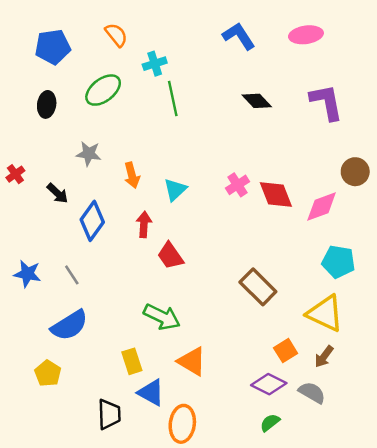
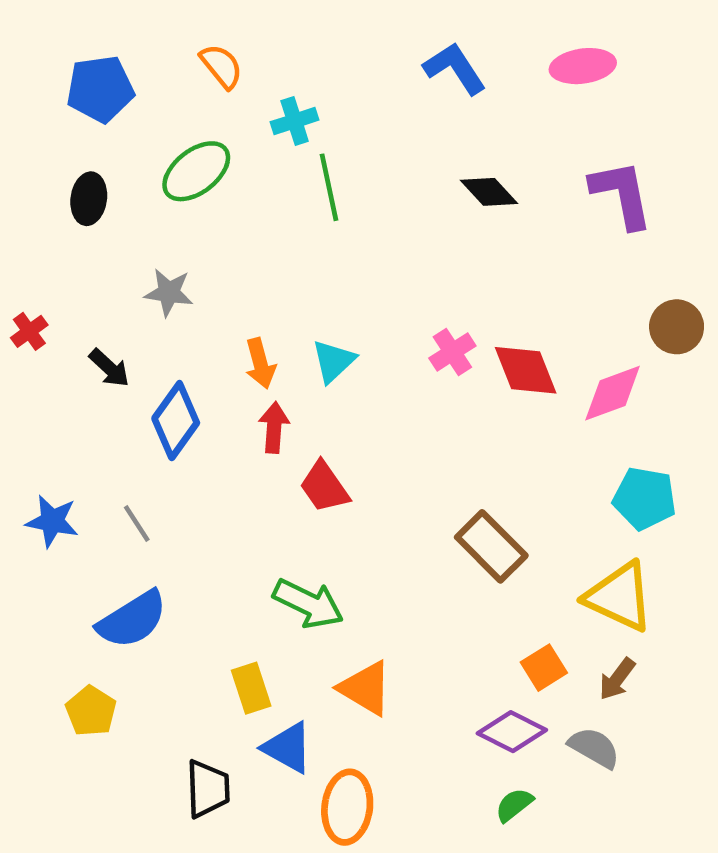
orange arrow: (132, 175) -> (260, 363), moved

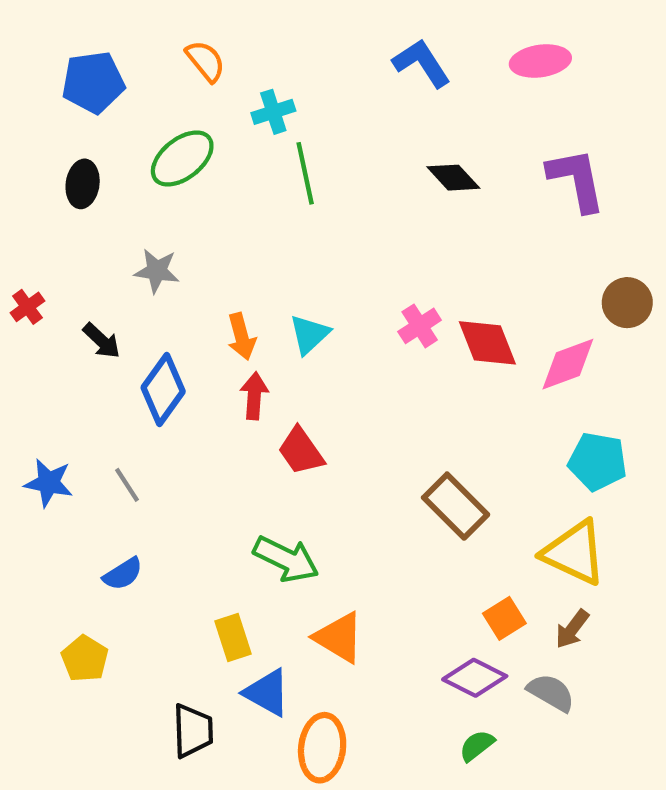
blue semicircle: (132, 620) -> (123, 574), size x0.6

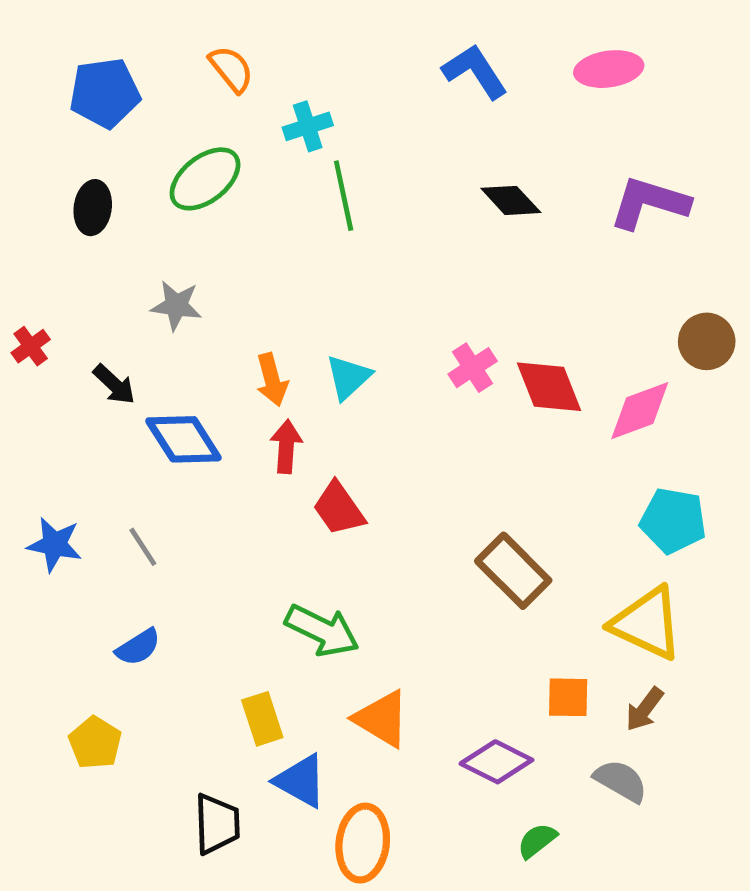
purple L-shape: (576, 180) -> (649, 203), turned -62
blue diamond: (163, 390) -> (184, 439), turned -68
orange square: (504, 618) -> (568, 697), turned 33
purple diamond: (475, 678) -> (496, 762), moved

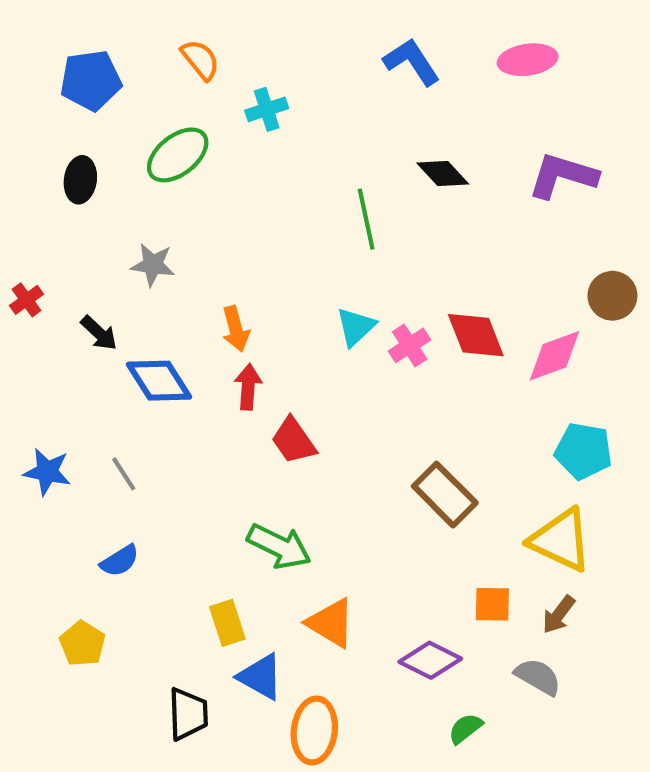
green line: (344, 196) -> (366, 219), moved
pink cross: (473, 368) -> (410, 345), moved
cyan triangle: (348, 377) -> (356, 327), moved

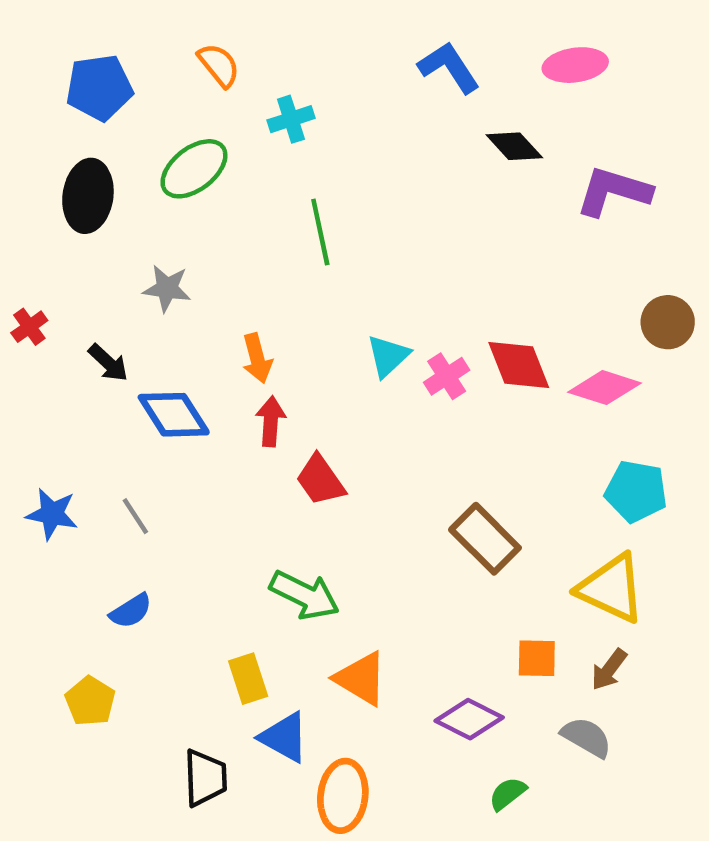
black diamond: (443, 174) -> (514, 146), moved
black ellipse: (80, 180) -> (88, 196), size x1.4
green line: (366, 219) -> (320, 232), moved
pink diamond: (554, 356) -> (605, 388), turned 38

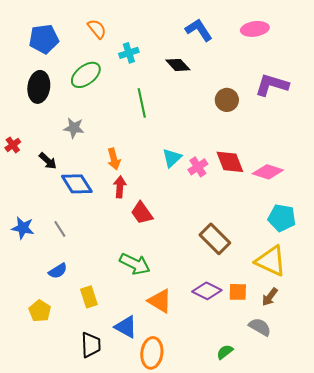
black diamond: (514, 146) -> (178, 65), moved
brown circle: (668, 322) -> (227, 100), moved
yellow rectangle: (248, 679) -> (89, 297), moved
purple diamond: (469, 719) -> (207, 291), moved

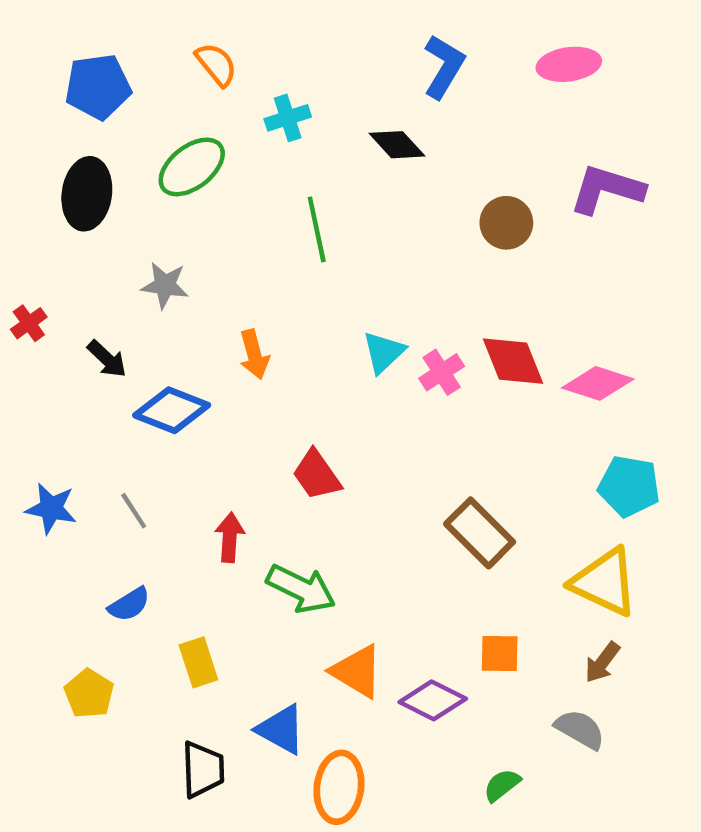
blue L-shape: (199, 30) -> (444, 67), turned 64
blue diamond: (77, 184) -> (172, 410), turned -36
red arrow: (120, 187) -> (230, 537), moved
purple diamond: (207, 291) -> (433, 700), moved
orange square: (238, 292) -> (500, 653), moved

